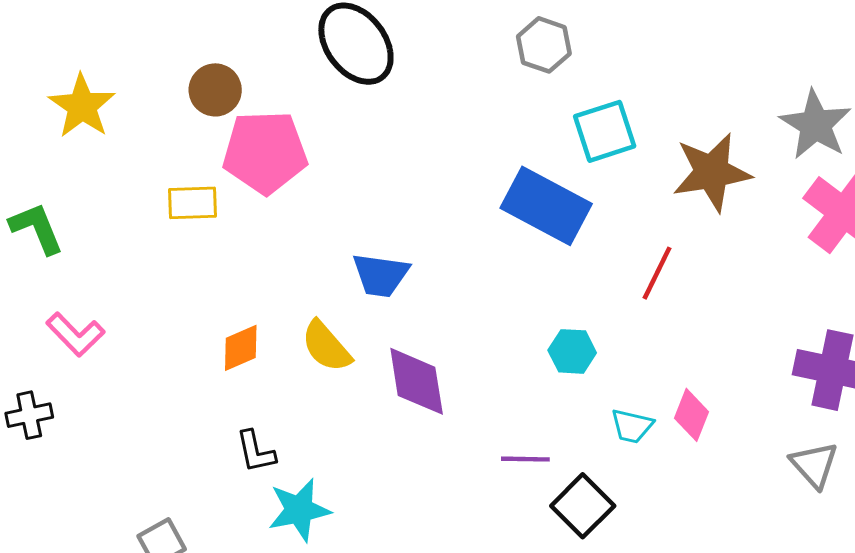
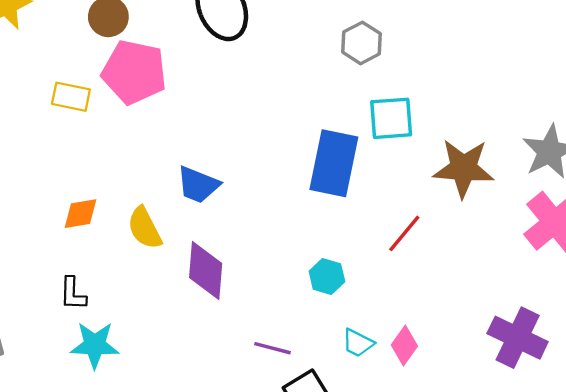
blue rectangle: (546, 206) -> (334, 163), turned 60

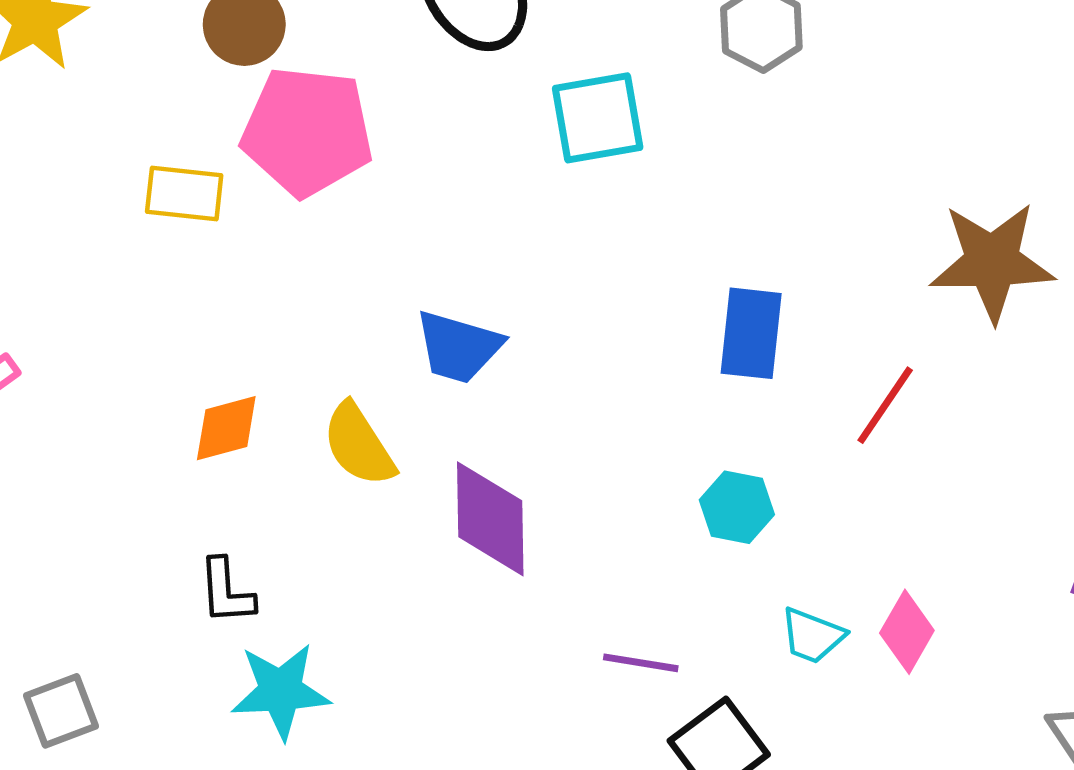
cyan square: (391, 118) -> (598, 118), moved
blue rectangle: (334, 163) -> (751, 333), moved, size x0.7

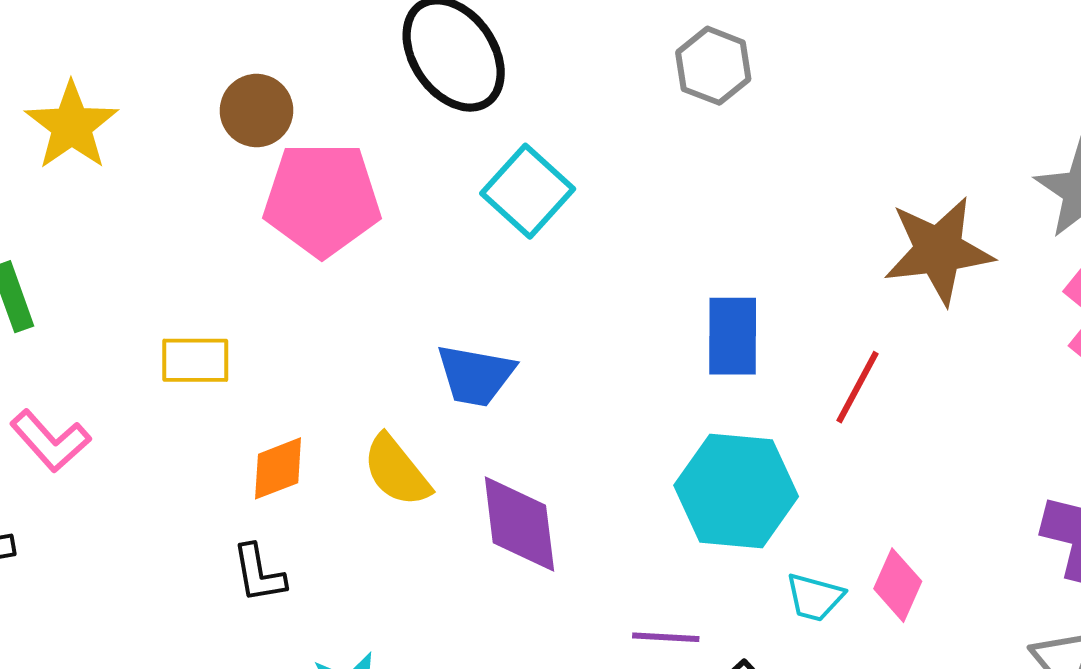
cyan square: (598, 118) -> (528, 191), moved, turned -32
yellow rectangle: (184, 194) -> (195, 360), moved
cyan hexagon: (737, 507) -> (736, 491), size x1.8
black L-shape: (226, 591) -> (259, 573), moved

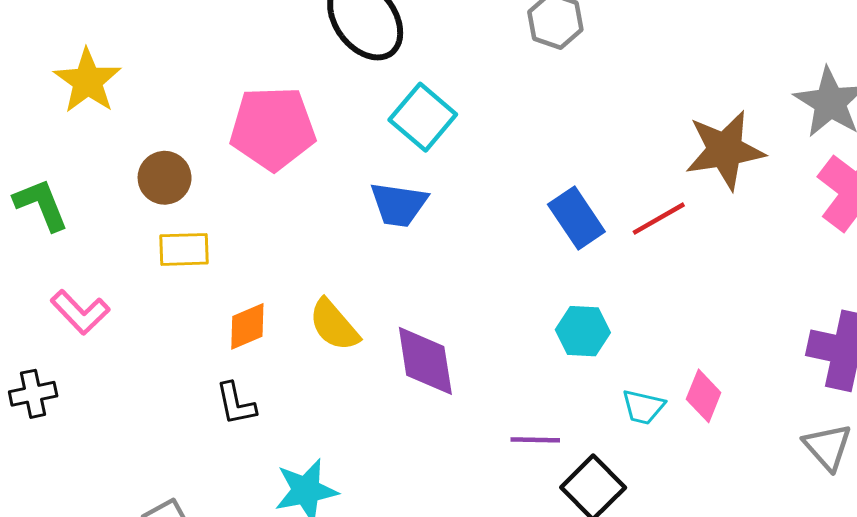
brown circle: (256, 111) -> (165, 178), moved
blue rectangle: (733, 336) -> (576, 218), turned -32
blue trapezoid: (475, 375) -> (399, 204), moved
red line: (857, 387) -> (659, 219), moved, turned 34
cyan hexagon: (736, 491) -> (583, 331), size x0.6

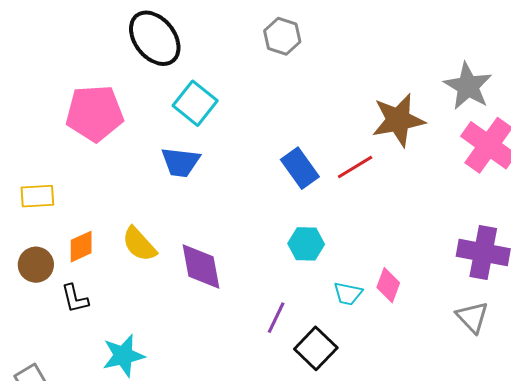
brown circle: (165, 178) -> (36, 265), moved
purple line: (535, 440) -> (276, 318), turned -64

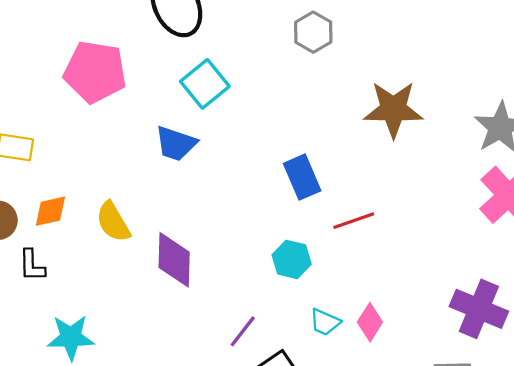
brown star: (398, 120) -> (393, 109), moved
red line: (355, 167) -> (354, 221), moved

